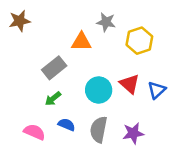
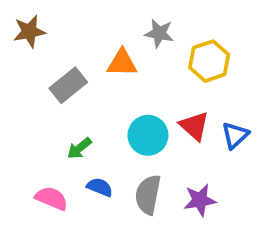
gray rectangle: (54, 68) -> (68, 85), moved

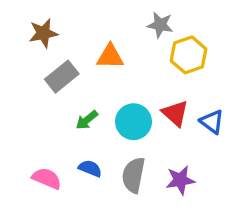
brown star: (29, 31) -> (43, 33), moved
gray star: (159, 33) -> (160, 25), moved
blue triangle: (235, 135) -> (212, 122), turned -40
green arrow: (79, 148) -> (87, 120), moved

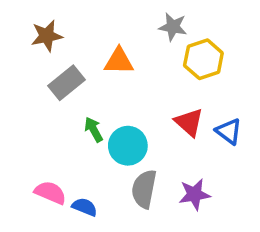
green arrow: (87, 120) -> (94, 130), turned 100
cyan circle: (134, 122) -> (128, 146), moved
blue semicircle: (90, 168) -> (85, 207), moved

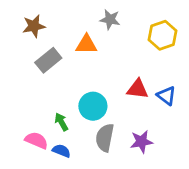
gray star: (173, 27) -> (110, 20), moved
yellow hexagon: (203, 59) -> (163, 35), moved
red triangle: (189, 122) -> (138, 89), turned -35
green arrow: (94, 130) -> (61, 122), moved

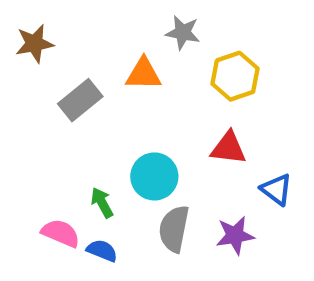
brown star: (34, 26) -> (34, 43), moved
yellow hexagon: (163, 35) -> (235, 76), moved
blue triangle: (166, 96) -> (276, 190), moved

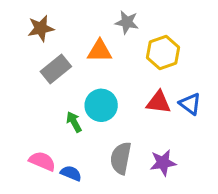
brown star: (34, 43) -> (41, 28), moved
cyan circle: (154, 176) -> (101, 105), moved
blue triangle: (276, 190) -> (190, 104), moved
green arrow: (102, 203) -> (74, 122), moved

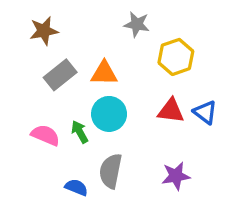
orange triangle: (100, 51) -> (104, 73), moved
gray semicircle: (121, 158) -> (111, 171), moved
pink semicircle: (42, 161) -> (45, 135), moved

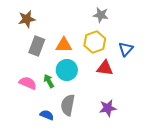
gray star: (137, 24) -> (101, 15), moved
yellow hexagon: (176, 57) -> (95, 42), moved
gray rectangle: (60, 75) -> (37, 46), turned -30
blue triangle: (205, 112) -> (126, 49), moved, turned 35

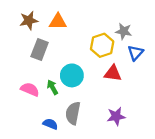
gray star: (101, 15) -> (124, 31), moved
orange triangle: (64, 45) -> (58, 22), moved

